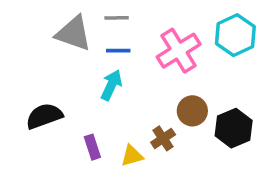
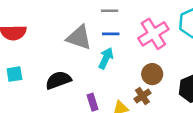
gray triangle: (73, 33) -> (79, 37), moved
brown circle: (192, 111) -> (152, 74), moved

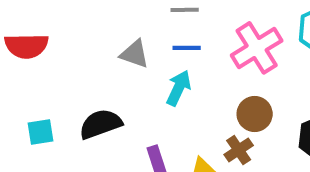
gray triangle: (79, 37) -> (135, 54), size x0.7
cyan square: (14, 74) -> (40, 132), moved

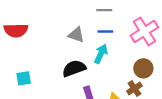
black semicircle: (101, 124) -> (74, 68), moved

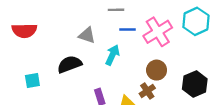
blue line: (105, 31) -> (128, 29), moved
black semicircle: (74, 68) -> (70, 64), moved

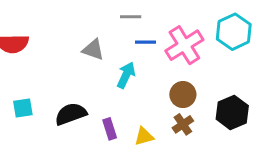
black semicircle: (70, 64) -> (71, 114), moved
brown cross: (147, 91) -> (183, 124), moved

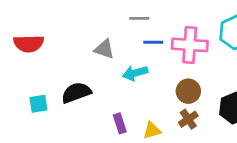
pink cross: (184, 45) -> (190, 45), turned 36
cyan arrow: (126, 75) -> (135, 73), turned -130
black semicircle: (71, 114) -> (76, 93), moved

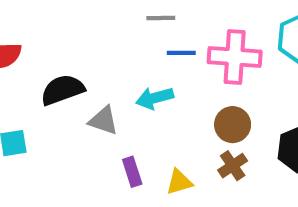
gray triangle: (104, 49) -> (103, 120), moved
black semicircle: (76, 93) -> (62, 90), moved

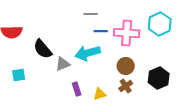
black semicircle: (62, 90) -> (43, 49), turned -110
cyan arrow: (155, 98) -> (88, 53), size x1.4
gray triangle: (103, 120) -> (63, 64), turned -42

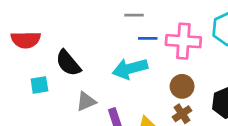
gray triangle: (63, 64) -> (86, 101), moved
cyan square: (19, 75) -> (39, 85), moved

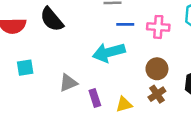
pink cross: (183, 41) -> (158, 27), size x0.7
black semicircle: (68, 63) -> (52, 19), moved

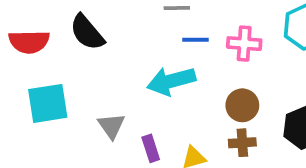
cyan square: (25, 68) -> (48, 103), size x1.6
gray triangle: (68, 83) -> (111, 126), turned -42
brown cross: (157, 94) -> (242, 143), turned 30

